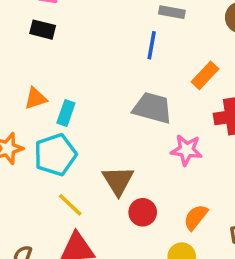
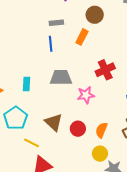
orange rectangle: (205, 75) -> (82, 37), moved
cyan rectangle: (66, 113) -> (26, 84), moved
red circle: (143, 212) -> (78, 129), moved

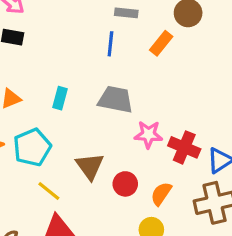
red cross: (105, 70) -> (184, 147), moved, turned 36

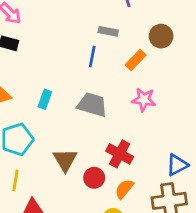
pink star: (148, 134) -> (144, 100), moved
red cross: (184, 147) -> (120, 154), moved
yellow line: (49, 191) -> (15, 180), moved, turned 55

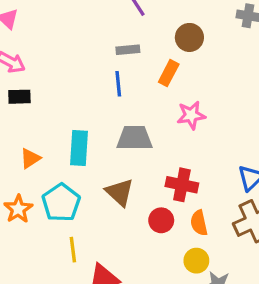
cyan rectangle: (45, 99) -> (79, 148), size x1.5
brown triangle: (65, 160) -> (120, 192), moved
orange semicircle: (124, 189) -> (199, 223), turned -35

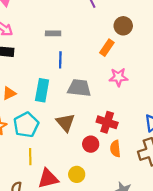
gray rectangle: (128, 50) -> (53, 33), moved
blue line: (118, 84) -> (60, 60), moved
yellow circle: (196, 261) -> (77, 174), moved

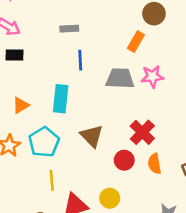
gray trapezoid: (79, 88) -> (120, 78), moved
red cross: (107, 122) -> (142, 132), turned 30

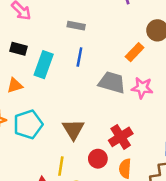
black rectangle: (14, 55) -> (19, 49), moved
cyan rectangle: (61, 99) -> (44, 65), moved
yellow line: (52, 180) -> (61, 166), moved

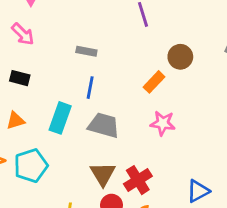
cyan rectangle: (44, 65) -> (60, 118), moved
gray trapezoid: (112, 82) -> (104, 125), moved
brown triangle: (73, 129) -> (103, 174), moved

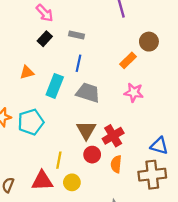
pink arrow: (23, 34) -> (45, 13), moved
black rectangle: (20, 78) -> (45, 39), moved, turned -64
orange triangle: (15, 121) -> (27, 72), moved
blue triangle: (198, 191) -> (159, 146), turned 42

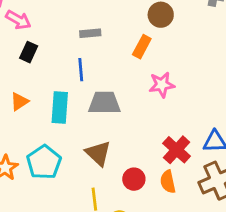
gray rectangle: (77, 35) -> (90, 33), moved
brown triangle: (86, 130) -> (98, 153), moved
red cross: (113, 136) -> (177, 150), moved

